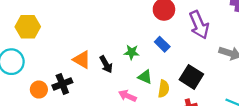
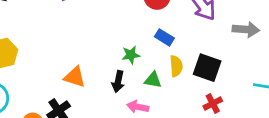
black arrow: (106, 64) -> (118, 82), moved, turned 54
yellow semicircle: (164, 89) -> (176, 66), moved

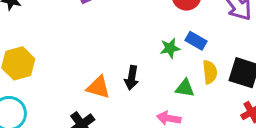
green star: (131, 55) -> (170, 48), moved
black arrow: (118, 82) -> (132, 78), moved

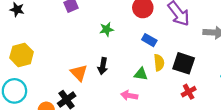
green star: (170, 48) -> (107, 29), moved
orange triangle: (98, 87) -> (79, 73), turned 30

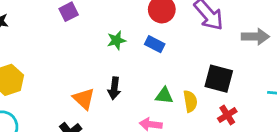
blue rectangle: (149, 40) -> (155, 44), moved
yellow semicircle: (159, 63) -> (190, 101), moved

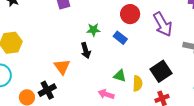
black square: (219, 79) -> (161, 71), turned 30
black arrow: (114, 88) -> (86, 50), moved, turned -35

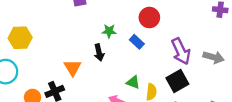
purple arrow: (163, 24) -> (181, 51), moved

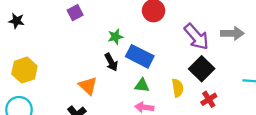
blue rectangle: (137, 42) -> (140, 56), moved, size x1.6
green triangle: (133, 82) -> (142, 85), moved

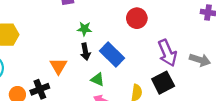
green star: (115, 37) -> (84, 29), moved
green triangle: (142, 85) -> (98, 79), moved

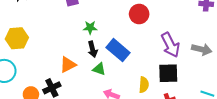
orange triangle: (58, 66) -> (68, 65), turned 36
green triangle: (98, 79) -> (99, 69), moved
black square: (163, 83) -> (168, 73), turned 30

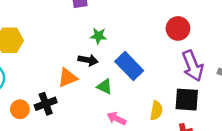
red circle: (139, 14) -> (178, 28), moved
black arrow: (93, 49) -> (88, 60), moved, turned -70

